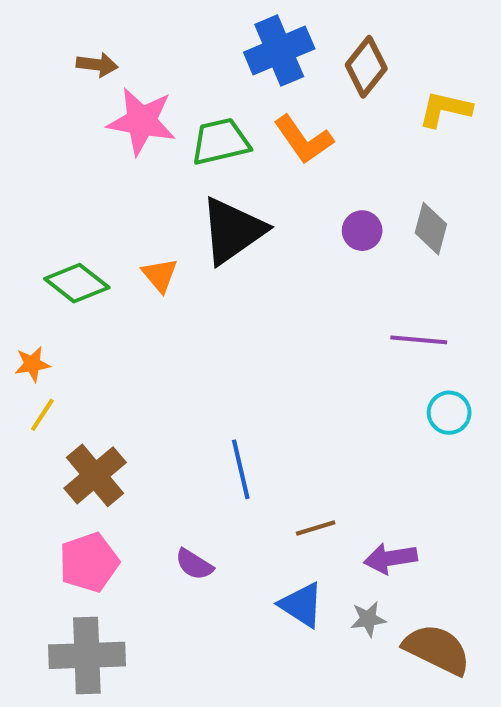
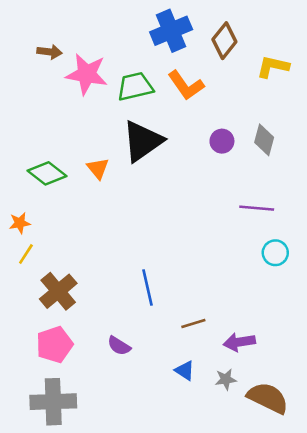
brown arrow: (97, 65) -> (49, 52), moved
blue triangle: (301, 605) -> (185, 371), size x0.7

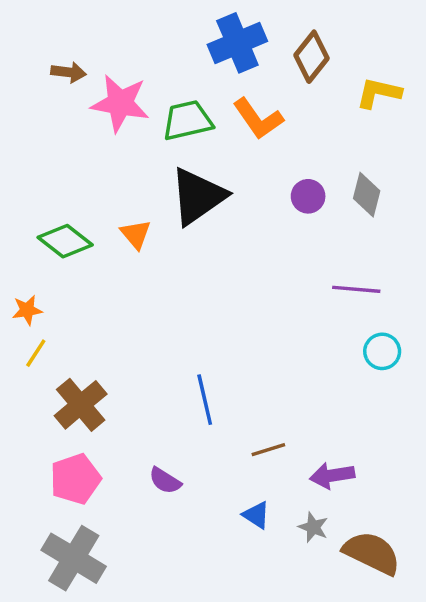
gray star: (226, 379) -> (313, 527), turned 30
gray cross: (53, 402) -> (74, 558), turned 33

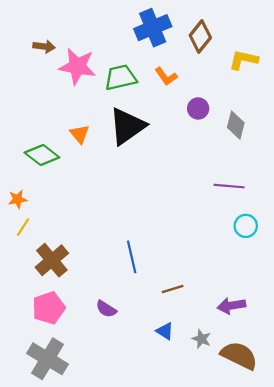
orange L-shape: (258, 119) -> (166, 76), size x0.7
purple circle: (308, 196) -> (198, 108), moved
orange triangle: (136, 234) -> (80, 134), moved
purple arrow: (332, 475) -> (231, 306), moved

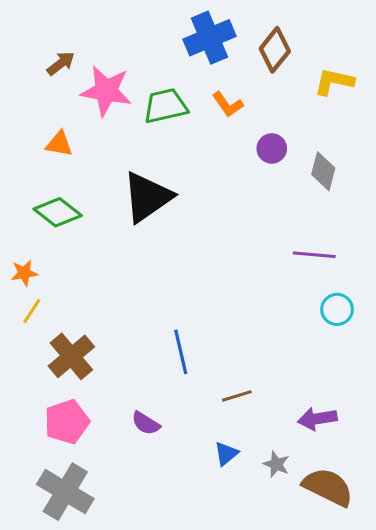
brown arrow: (44, 46) -> (61, 63), turned -45
black triangle: (127, 126) -> (147, 197), moved
orange triangle: (80, 134) -> (59, 144), moved, turned -40
blue triangle: (165, 331) -> (226, 454), turned 48

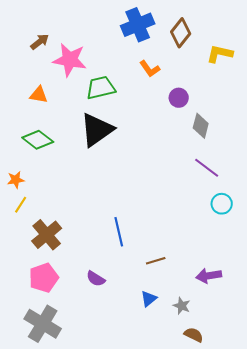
green trapezoid: (165, 106) -> (101, 88), moved
gray diamond: (323, 171) -> (201, 126), moved
purple line: (314, 255) -> (207, 168), turned 32
brown semicircle: (328, 487) -> (194, 335), moved, size x0.6

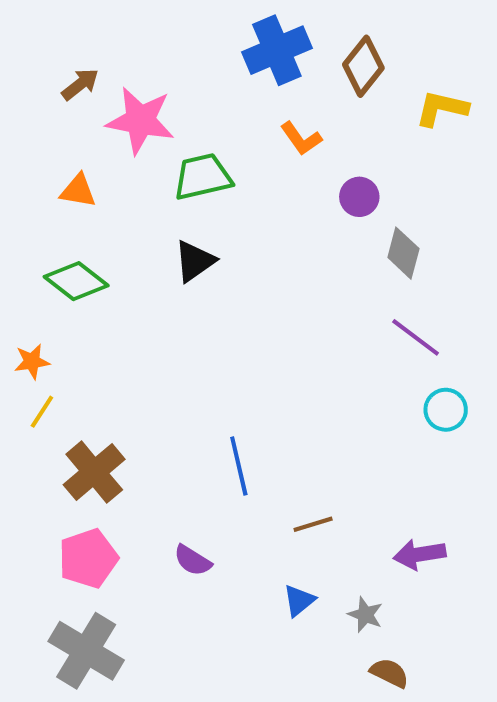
black triangle: (97, 130) -> (195, 261), size x0.6

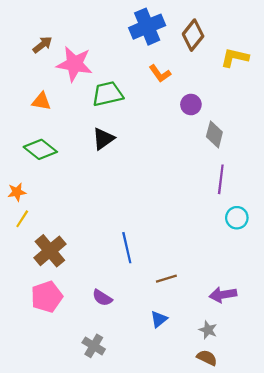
purple line: (416, 337) -> (221, 179), turned 60
gray star: (365, 615) -> (208, 330), moved
gray cross: (86, 651) -> (94, 346), moved, size x0.6

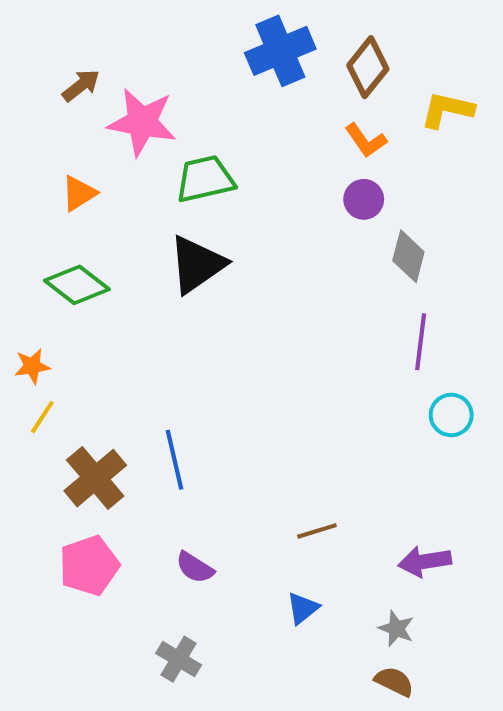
orange L-shape: (160, 74) -> (366, 140), moved
orange triangle: (41, 101) -> (79, 193), turned -42
black triangle: (103, 139) -> (197, 264), size x1.4
blue line: (127, 248) -> (175, 460), moved

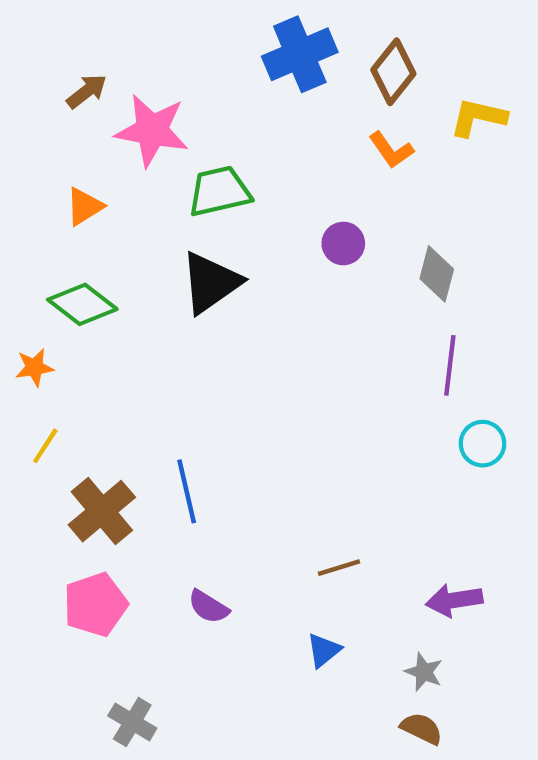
purple circle: (364, 199) -> (343, 243), moved
orange star: (32, 366) -> (34, 367), moved
gray cross: (179, 659) -> (132, 722), moved

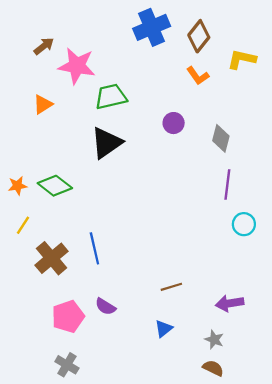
green diamond: (82, 304) -> (55, 186), moved
pink pentagon: (95, 605) -> (68, 316), moved

